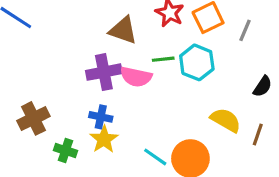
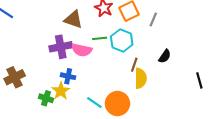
blue cross: (101, 117) -> (68, 76), moved
yellow semicircle: (226, 120) -> (141, 78), turned 60
brown line: (258, 134) -> (134, 65), moved
green cross: (66, 151) -> (46, 98), moved

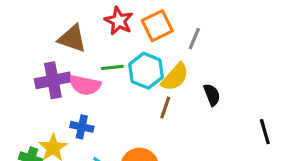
black semicircle: (165, 56) -> (212, 95), turned -56
blue cross: (68, 76) -> (82, 127), moved
yellow semicircle: (141, 78) -> (175, 77), moved, turned 42

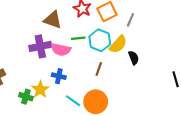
black semicircle: (212, 95) -> (134, 58), moved
brown line: (165, 108) -> (99, 69), moved

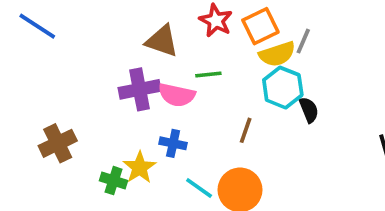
cyan hexagon: (100, 40) -> (283, 88), moved
yellow semicircle: (118, 44) -> (277, 54), moved, turned 30

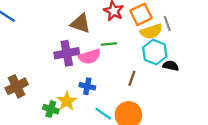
gray line: (303, 41) -> (167, 23), turned -42
pink semicircle: (177, 95) -> (90, 57), turned -30
black semicircle: (309, 110) -> (171, 66), turned -56

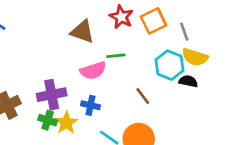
yellow semicircle: (151, 31) -> (195, 57), moved, turned 35
purple cross: (67, 53) -> (52, 95), moved
brown line: (132, 78) -> (143, 96), turned -56
green cross: (51, 109) -> (48, 120), moved

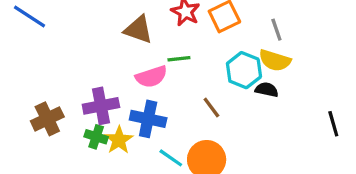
gray line: (184, 32) -> (276, 30), moved
blue cross: (90, 105) -> (148, 119), size x1.5

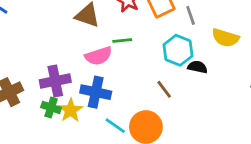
gray line: (276, 30) -> (191, 15), moved
yellow semicircle: (275, 60) -> (225, 38), moved
brown line: (211, 108) -> (164, 89), moved

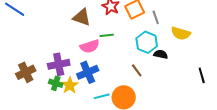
blue cross: (96, 92) -> (88, 72), turned -35
cyan line: (115, 126) -> (102, 96), turned -49

